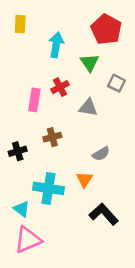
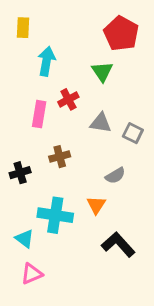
cyan arrow: (56, 45) -> (46, 61), moved
gray square: (116, 83) -> (133, 133), moved
pink triangle: (28, 240) -> (32, 274), size x0.7

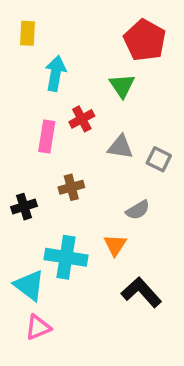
cyan triangle: (24, 239) -> (29, 285), size x1.4

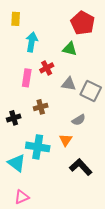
green triangle: (122, 86) -> (70, 49), turned -42
gray square: (159, 159) -> (91, 91), size x1.5
pink triangle: (38, 327) -> (22, 197), moved

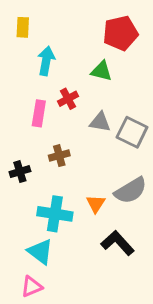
red pentagon: (83, 23) -> (120, 33), turned 30
gray semicircle: (79, 120) -> (131, 191), moved, size x1.6
cyan triangle: (17, 163) -> (40, 252), moved

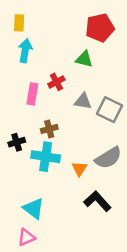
cyan arrow: (46, 61) -> (25, 51), moved
cyan cross: (55, 214) -> (46, 157), moved

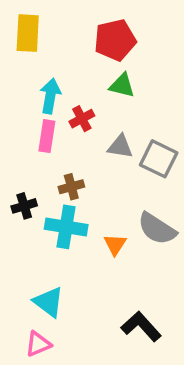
yellow rectangle: (19, 23) -> (28, 33), size x1.5
red pentagon: (100, 28) -> (115, 40), moved
cyan arrow: (25, 51) -> (50, 96), moved
gray semicircle: (108, 158) -> (157, 229), turned 64
black L-shape: (97, 201) -> (141, 326), moved

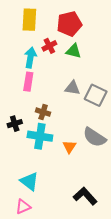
yellow rectangle: (28, 33) -> (29, 20), moved
red cross: (82, 119) -> (49, 46), moved
brown cross: (71, 187) -> (43, 112), turned 32

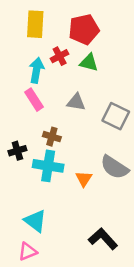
pink rectangle: (28, 82) -> (34, 100), turned -42
gray triangle: (72, 88) -> (76, 102), moved

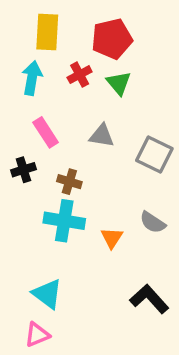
green triangle: (89, 63) -> (119, 83), turned 36
cyan arrow: (37, 70) -> (32, 78), moved
black cross: (17, 151) -> (23, 170), moved
gray semicircle: (114, 167) -> (153, 222), size x0.7
black L-shape: (103, 239) -> (149, 299), moved

